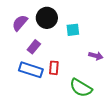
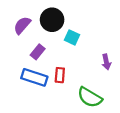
cyan square: (73, 30) -> (72, 37), moved, turned 32
purple arrow: (96, 56) -> (106, 62), turned 64

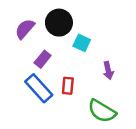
purple arrow: (106, 62) -> (108, 71), moved
blue rectangle: (34, 77) -> (39, 88), turned 30

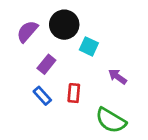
purple arrow: (108, 71) -> (118, 77), turned 138
blue rectangle: (39, 88) -> (42, 96), size x0.6

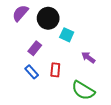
purple semicircle: (27, 31) -> (20, 13), moved

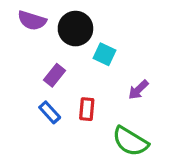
purple semicircle: (20, 13) -> (32, 20), turned -114
purple arrow: (88, 57) -> (138, 90), turned -80

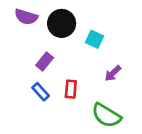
cyan square: (104, 54) -> (94, 39), moved

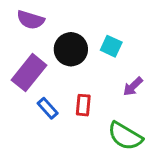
black circle: (62, 23) -> (71, 49), moved
purple rectangle: (45, 62) -> (29, 73), moved, size x1.6

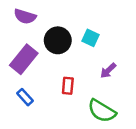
blue rectangle: (48, 108) -> (25, 97), moved

